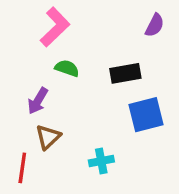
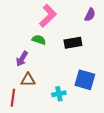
pink L-shape: (55, 27) -> (48, 16), moved
blue square: (146, 115) -> (85, 80), moved, turned 30
brown triangle: (48, 137) -> (28, 80), turned 42

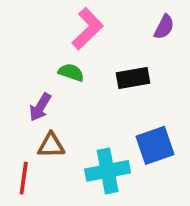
blue square: (85, 80) -> (155, 145), turned -35
cyan cross: (59, 94) -> (108, 171), size x1.6

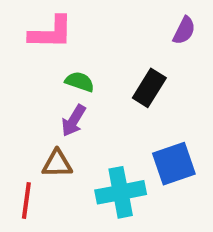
pink L-shape: (88, 29) -> (51, 33), moved, turned 45
black rectangle: (133, 78) -> (149, 88), turned -48
purple arrow: (40, 107) -> (74, 121), moved

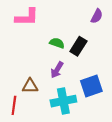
green semicircle: (80, 82) -> (57, 43), moved
purple arrow: (74, 121) -> (57, 70), moved

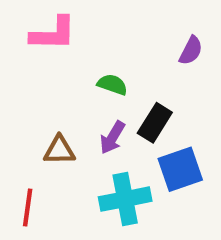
purple semicircle: (97, 16) -> (191, 51), moved
black rectangle: (78, 46) -> (155, 123), moved
brown triangle: (30, 86) -> (59, 150), moved

